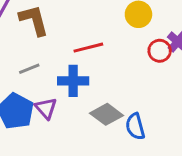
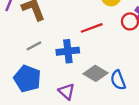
red line: (88, 48) -> (92, 28), moved
purple triangle: (46, 108) -> (67, 92), moved

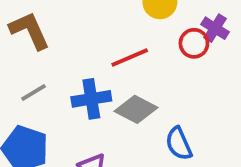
gray diamond: (96, 73) -> (136, 109), moved

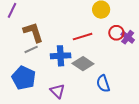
purple cross: (215, 28) -> (128, 37), moved
brown L-shape: (30, 31) -> (33, 32), moved

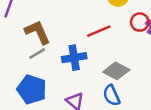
gray diamond: (83, 64) -> (116, 71), moved
blue semicircle: (103, 84) -> (111, 95), moved

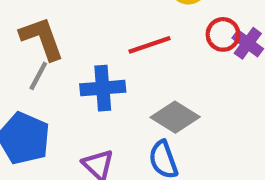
gray line: (37, 54) -> (38, 76), turned -35

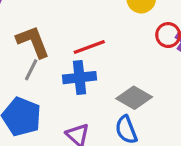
red line: (149, 45) -> (89, 47), moved

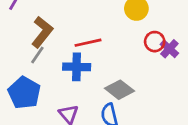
brown L-shape: (33, 42) -> (42, 32), turned 52

